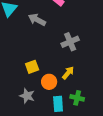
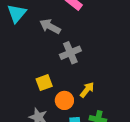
gray cross: (70, 42) -> (70, 53), moved

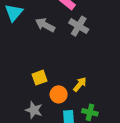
gray cross: (70, 53) -> (79, 26), moved, turned -36

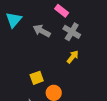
yellow arrow: (80, 84) -> (73, 57), moved

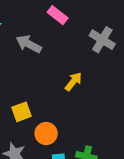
gray cross: (72, 32) -> (102, 40), moved

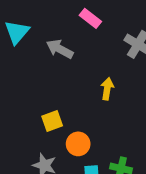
yellow arrow: (73, 82) -> (107, 89), turned -30

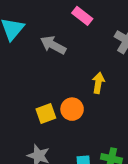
orange circle: (78, 144) -> (72, 109), moved

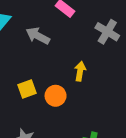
yellow square: (46, 113) -> (27, 89), moved

